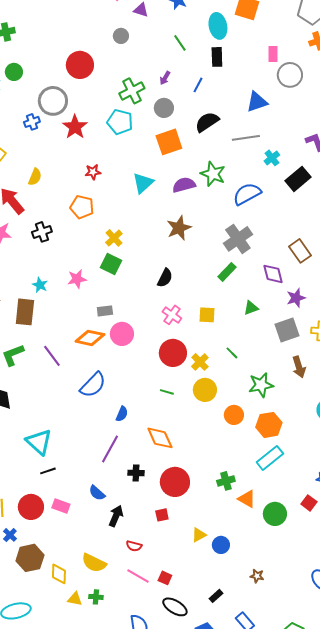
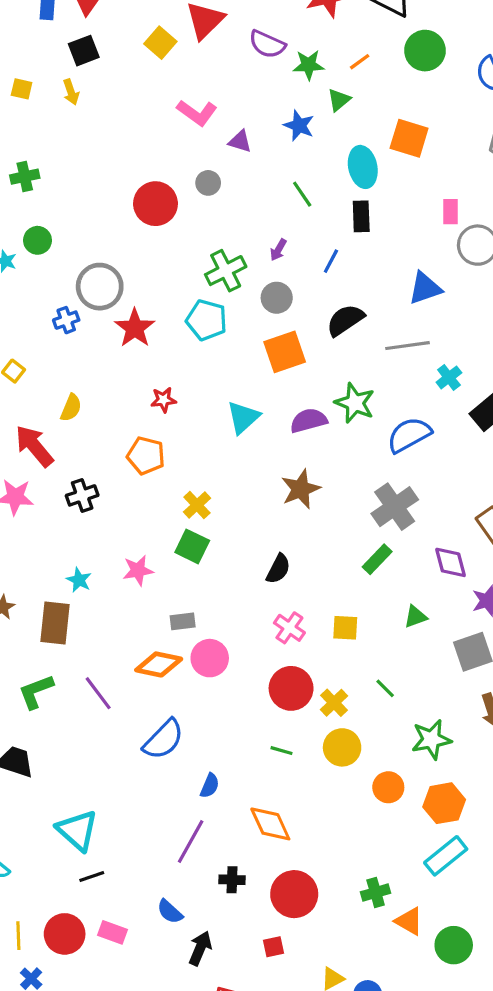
red circle: (80, 65) -> (155, 204), moved

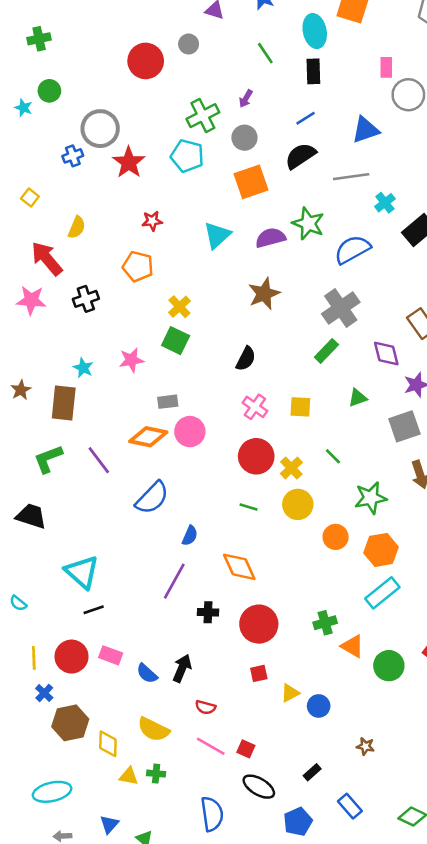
blue line: (331, 261) -> (306, 118), moved, turned 30
blue semicircle: (170, 912) -> (147, 673), moved
red square: (273, 947) -> (259, 673), moved

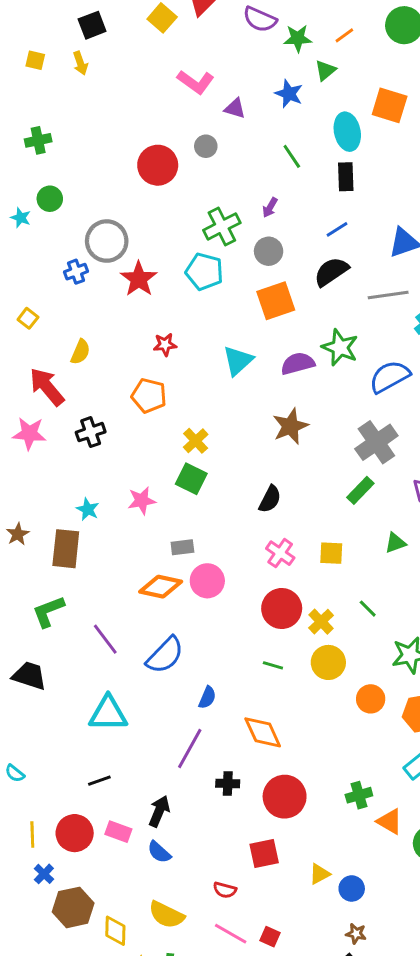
purple line: (99, 460) -> (105, 639), moved
cyan triangle: (82, 572) -> (108, 714), moved, turned -42
black arrow: (182, 668) -> (159, 811), moved
red square: (259, 673) -> (264, 853), moved, size x1.5
brown star: (365, 746) -> (356, 934), moved

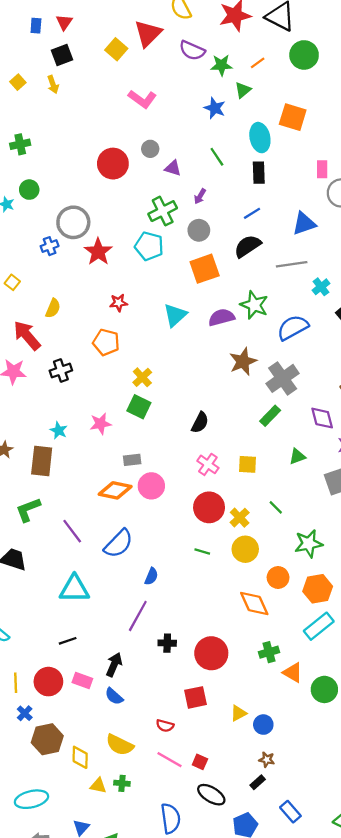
yellow square: (35, 60) -> (18, 82), turned 35
purple triangle: (235, 108) -> (173, 168), moved
brown star: (290, 426) -> (243, 361), moved
orange diamond: (263, 732) -> (254, 604), moved

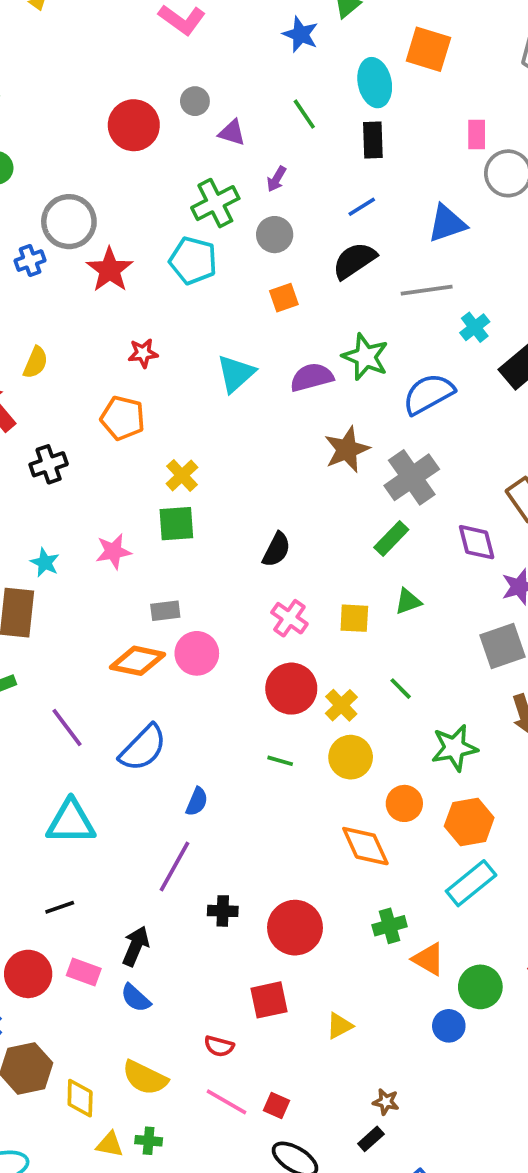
orange square: (205, 269) -> (284, 298), size x0.6
green square: (139, 407) -> (176, 524), turned -30
green triangle: (297, 456) -> (408, 601), moved
blue circle: (263, 725) -> (449, 1026), moved

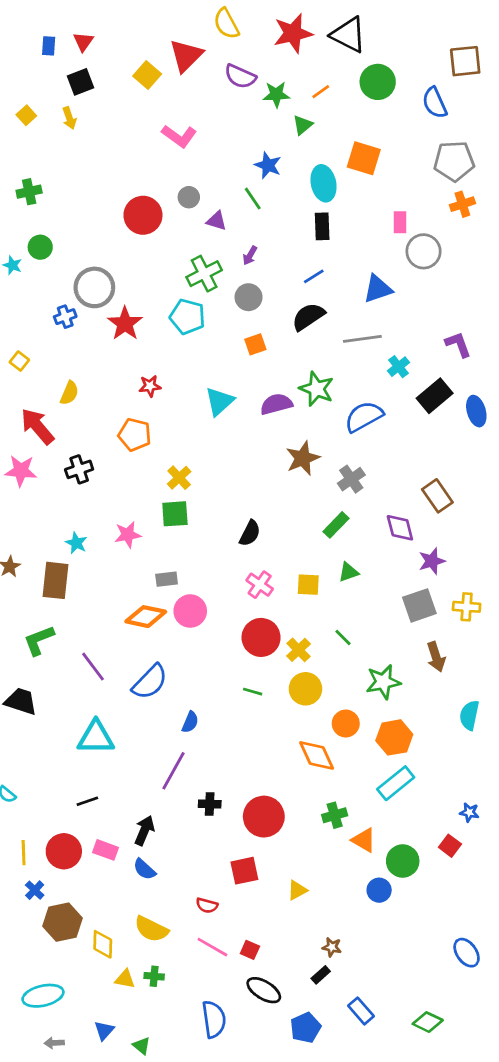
blue star: (301, 34) -> (268, 165), moved
green line: (304, 114) -> (253, 199), moved
gray cross: (412, 477) -> (351, 479), size x0.7

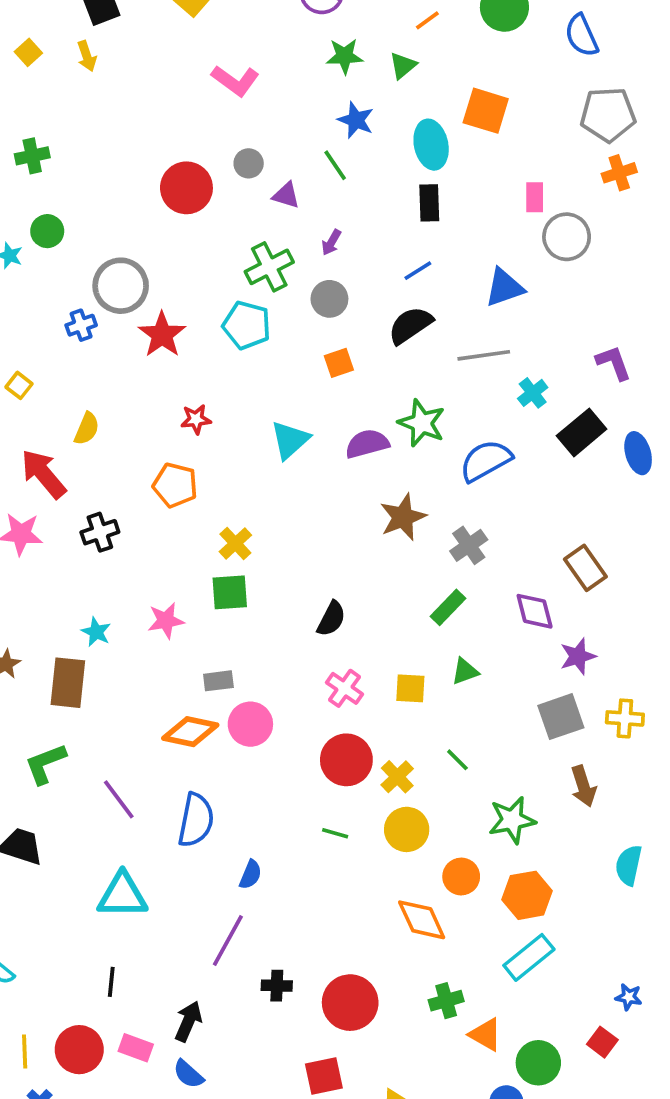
green star: (276, 94) -> (345, 56), moved
blue semicircle: (150, 682) -> (196, 820), turned -33
black line: (87, 801) -> (111, 982), turned -65

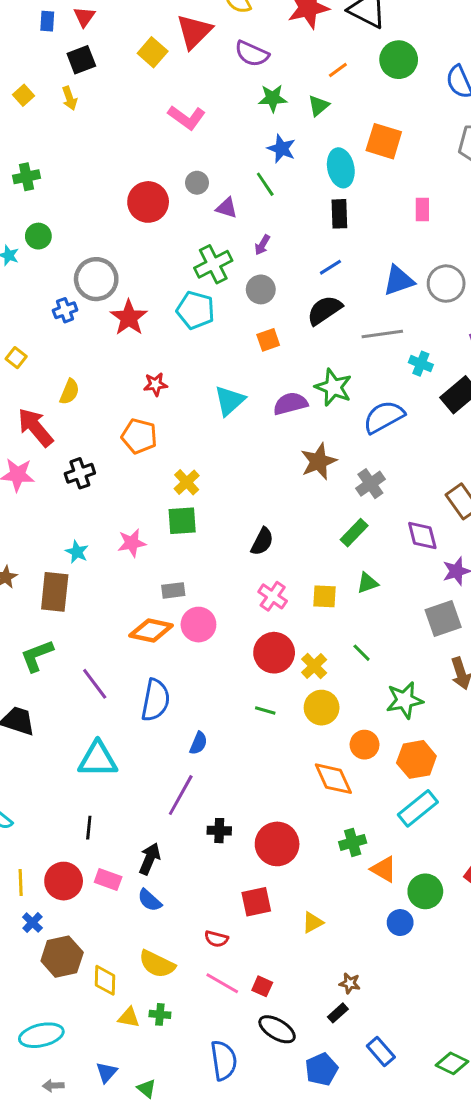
gray circle: (567, 237) -> (446, 284), moved
cyan cross: (533, 393) -> (421, 364), turned -30

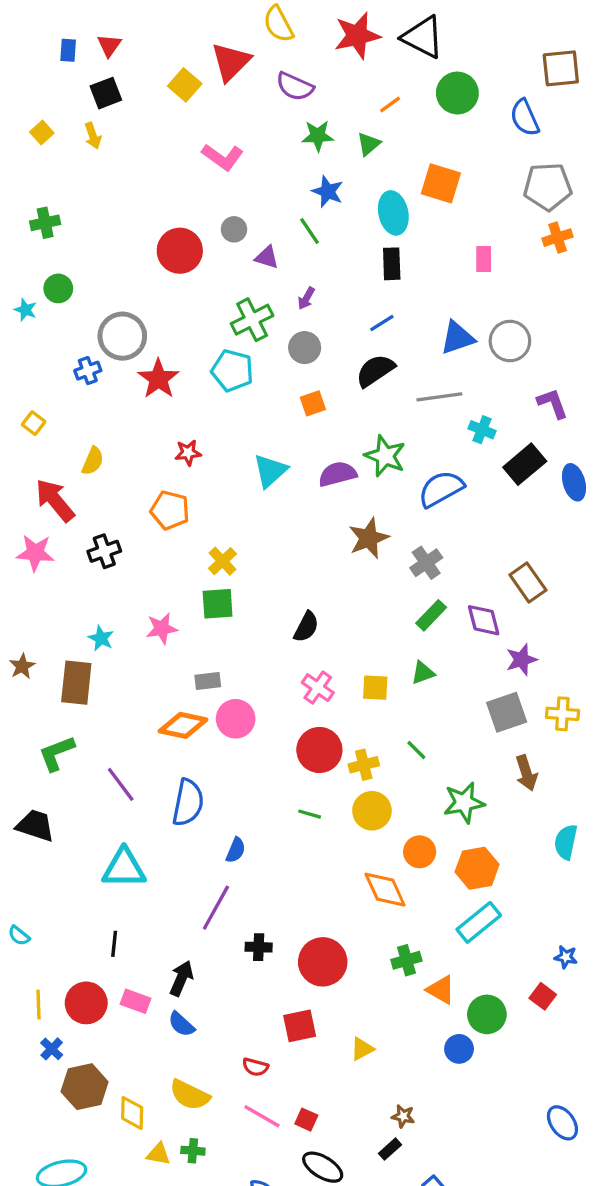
green rectangle: (354, 533) -> (431, 615), moved
yellow cross: (314, 666) -> (364, 765), turned 30

